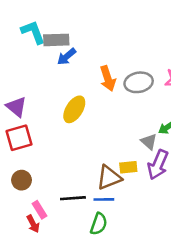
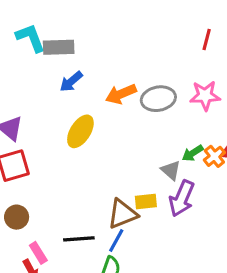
blue arrow: (67, 57) -> (71, 82), moved
orange arrow: (108, 78) -> (121, 94), turned 85
blue line: (104, 199) -> (116, 240), turned -60

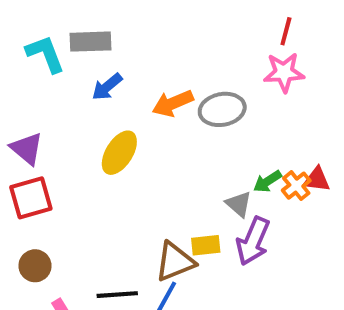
cyan L-shape: (31, 38) -> (45, 54), moved
pink star: (205, 96) -> (284, 72), moved

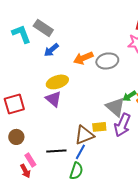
gray rectangle: (91, 42) -> (43, 28), turned 36
purple triangle: (27, 149) -> (53, 99), moved
yellow ellipse: (119, 153) -> (57, 82), turned 40
gray triangle: (239, 204) -> (115, 107), size x1.5

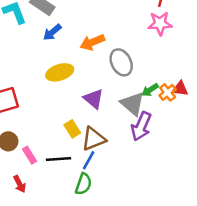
gray ellipse: (107, 61) -> (121, 62), moved, turned 75
purple triangle: (53, 99) -> (94, 99), moved
yellow rectangle: (99, 127) -> (72, 129), moved, turned 64
pink rectangle: (30, 160) -> (30, 155), moved

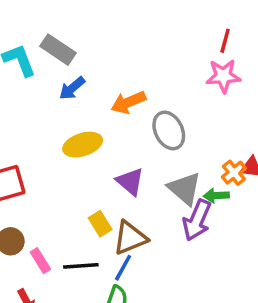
green arrow: (150, 90) -> (216, 196), moved, turned 30

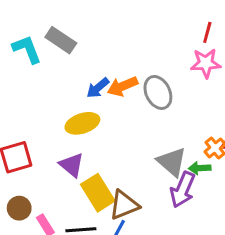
blue arrow: (72, 88) -> (98, 88), moved
gray ellipse: (169, 130) -> (158, 92), moved
purple triangle: (130, 181) -> (72, 165), moved
yellow rectangle: (100, 224) -> (98, 193), size x1.6

